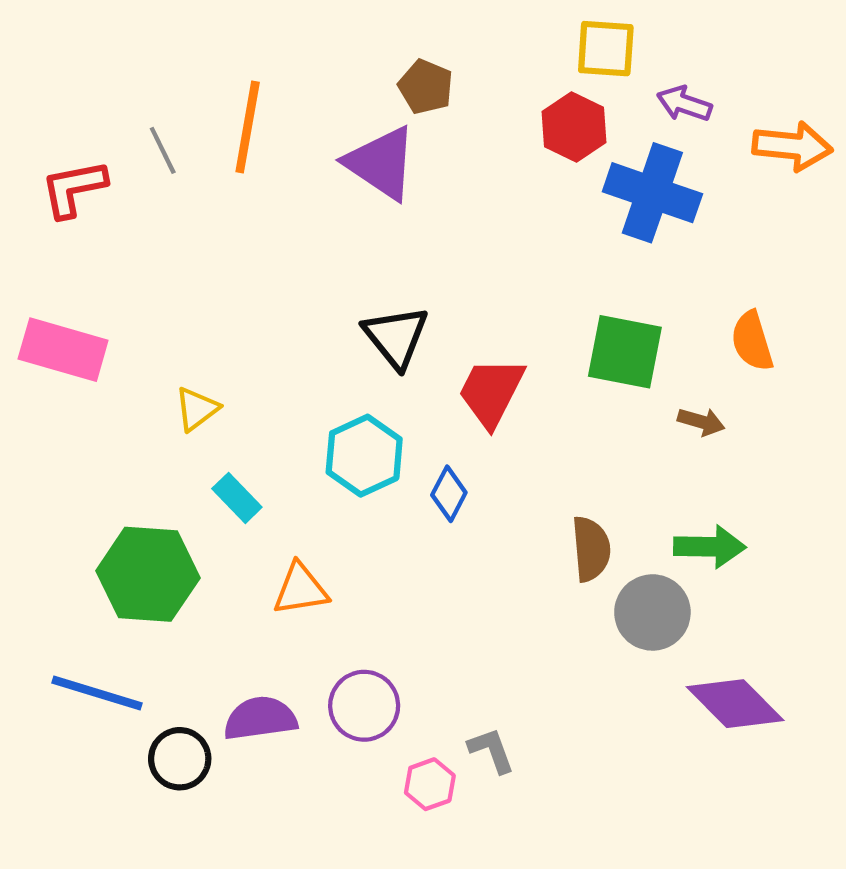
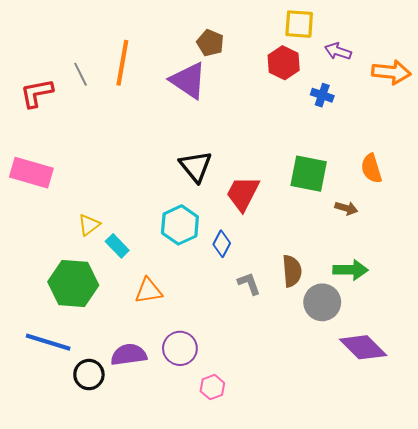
blue cross: (652, 193) -> (322, 95), size x0.5
yellow triangle: (197, 409) -> (89, 225), moved
gray L-shape: (491, 750) -> (249, 283), moved

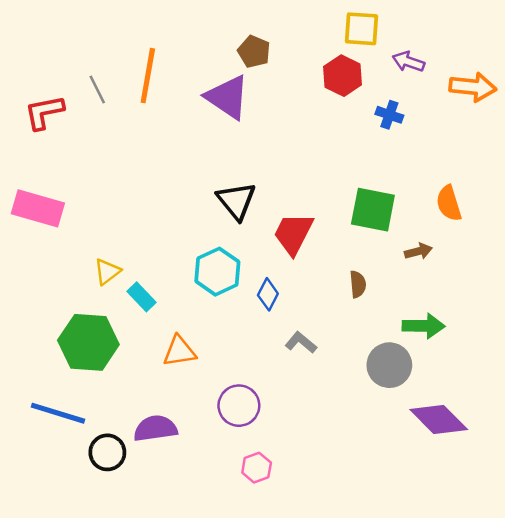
brown arrow: (346, 208) -> (418, 251), turned -30
brown semicircle: (292, 271) -> (358, 284), moved, size x0.7
gray L-shape: (249, 283) -> (301, 342), turned -30
purple circle: (180, 348) -> (239, 406), moved

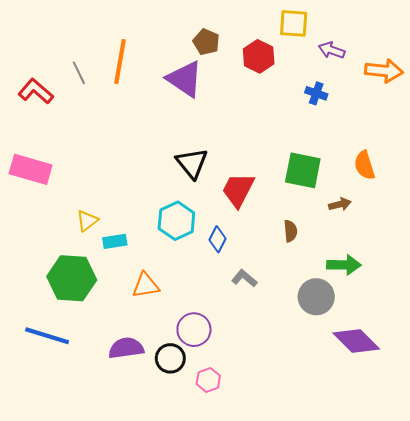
red hexagon: (343, 76) -> (259, 56), moved
red L-shape: (44, 112) -> (36, 91), turned 52
cyan rectangle: (142, 297) -> (115, 241), turned -55
black circle: (107, 452) -> (170, 358), moved

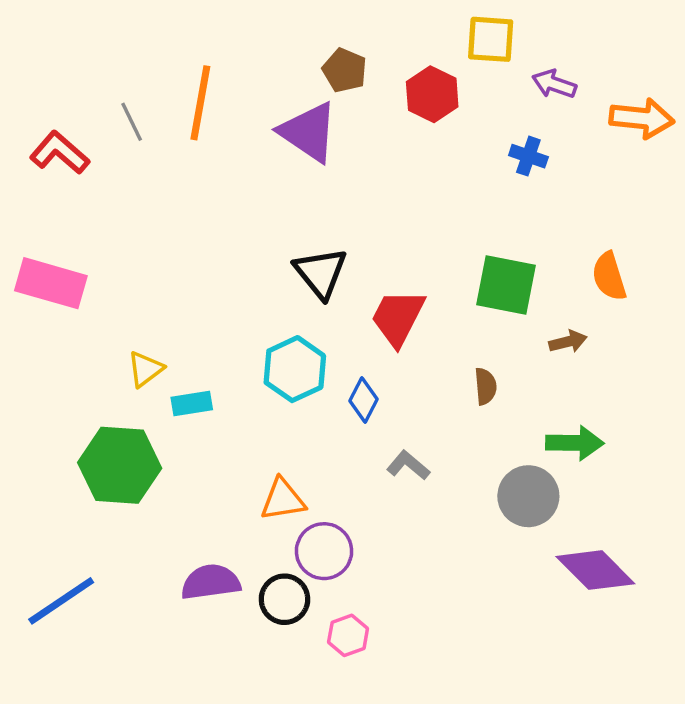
orange triangle: (146, 285) -> (283, 500), moved
blue line: (47, 336) -> (61, 601), moved, turned -51

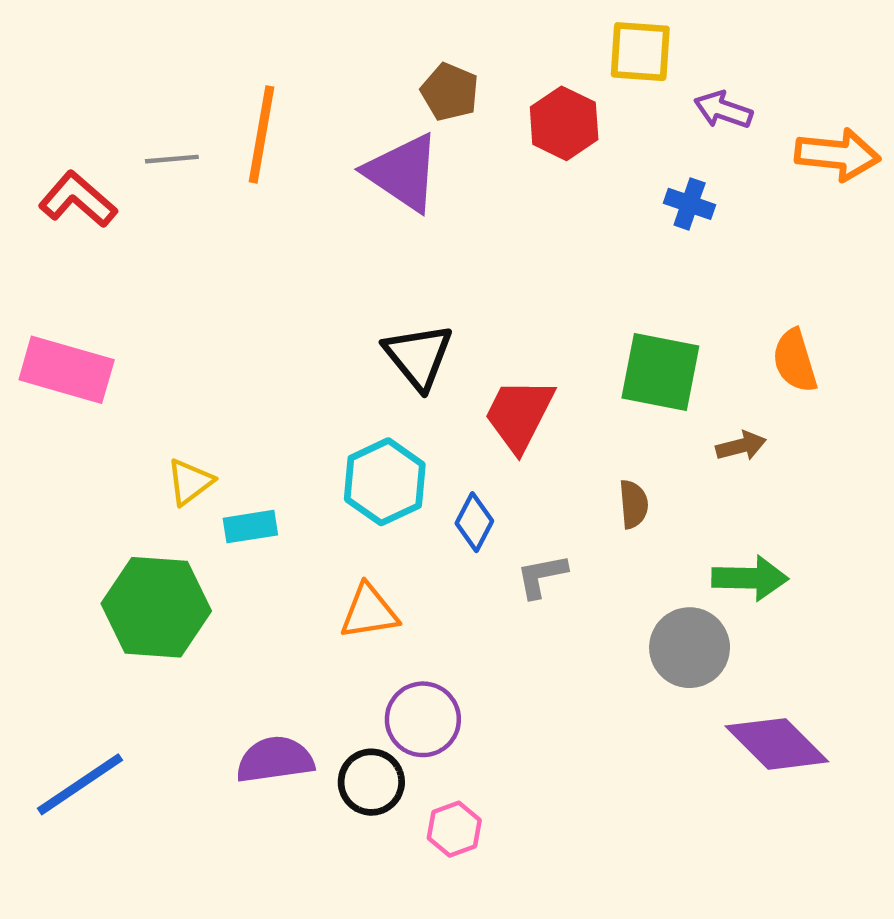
gray line: (132, 122) -> (172, 159), turned -69
gray L-shape: (408, 465) -> (542, 576), moved, turned -51
orange triangle: (283, 500) -> (369, 612), moved

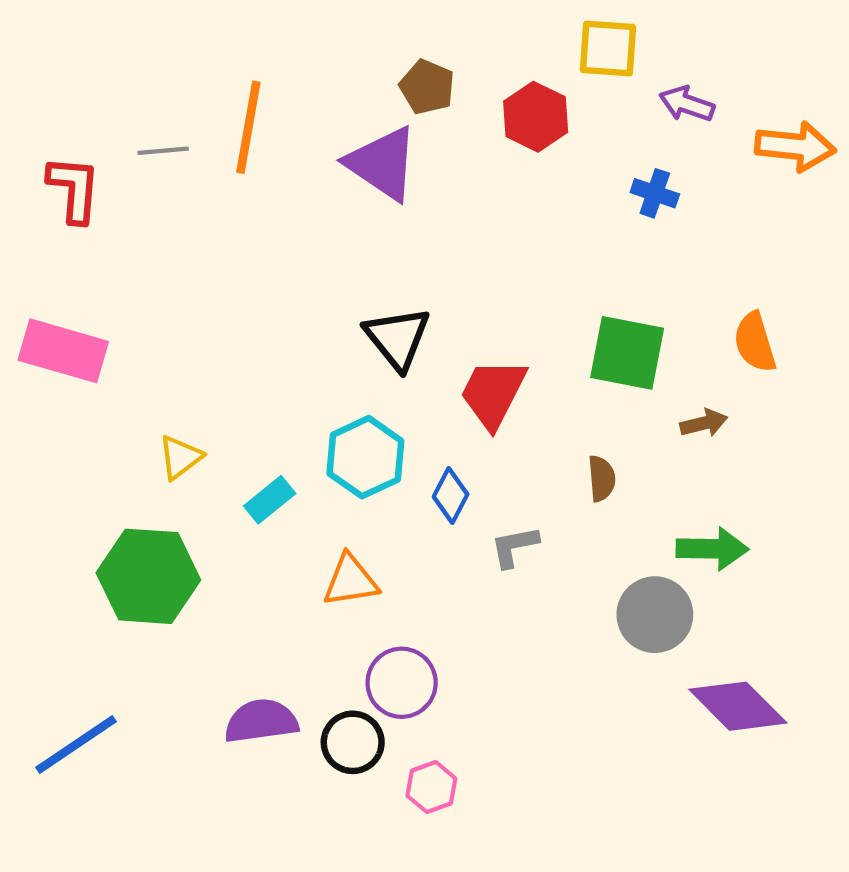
red L-shape: (78, 199) -> (74, 189), turned 54
cyan rectangle: (250, 527) -> (270, 500), moved, turned -30

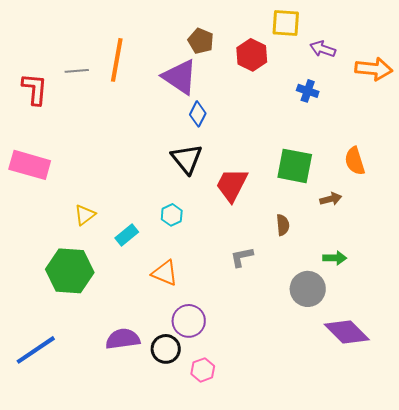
cyan hexagon: (365, 457) -> (172, 215), size x0.6
blue diamond: (451, 495) -> (198, 114), moved
green arrow: (712, 549) -> (335, 258), size x0.7
orange triangle: (351, 581) -> (165, 273), turned 32

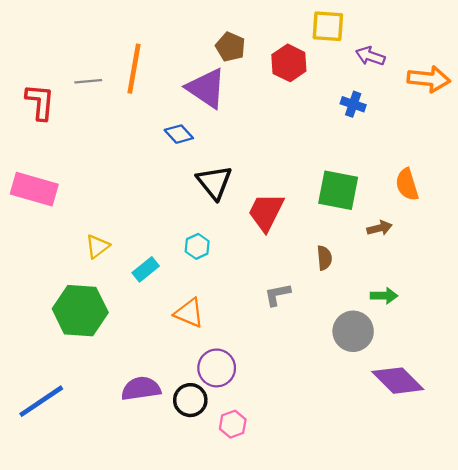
blue diamond: (198, 114) -> (179, 134), moved, turned -70

